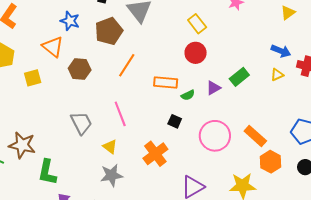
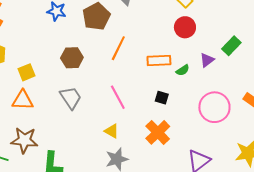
orange triangle: (53, 47) -> (23, 100), moved, turned -30
black square: (175, 121) -> (162, 98), moved
gray trapezoid: (81, 123) -> (71, 98), moved

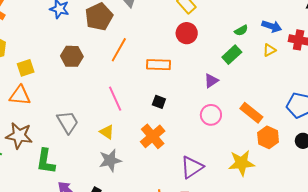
purple triangle: (207, 60) -> (211, 81), moved
green semicircle: (183, 70) -> (241, 30), moved
gray trapezoid: (71, 98) -> (68, 122), moved
pink circle: (214, 107) -> (211, 115), size x0.7

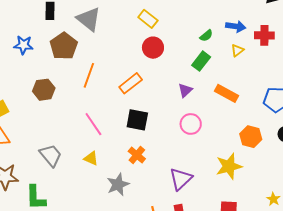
orange rectangle: (159, 65) -> (131, 83), turned -30
black square: (159, 102) -> (137, 120), size x1.6
orange rectangle: (251, 113) -> (227, 93), moved
orange cross: (153, 136) -> (137, 155), size x0.7
gray star: (110, 160) -> (118, 184), moved

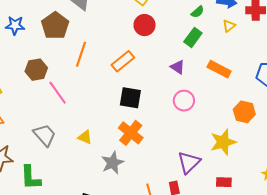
purple triangle: (185, 90) -> (178, 67), turned -42
pink line: (93, 124) -> (58, 93), moved
orange cross: (137, 155) -> (131, 133), size x1.4
purple triangle: (181, 179) -> (189, 162), moved

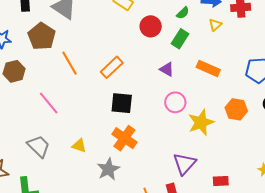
red circle: (145, 25) -> (151, 26), moved
orange line: (81, 54) -> (69, 63), turned -45
brown hexagon: (36, 70) -> (14, 71), moved
yellow star: (223, 142) -> (201, 122), moved

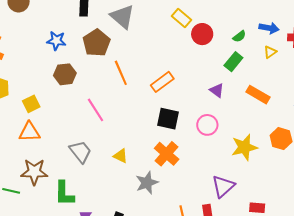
red circle: (151, 26) -> (202, 34), moved
pink circle: (175, 102) -> (207, 125), moved

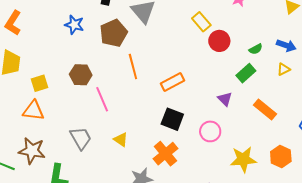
brown hexagon: (65, 74) -> (81, 75), moved
yellow triangle: (121, 156) -> (121, 140), moved

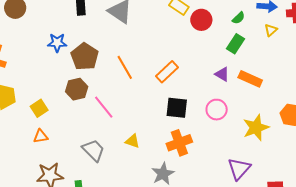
brown pentagon: (114, 33) -> (85, 57), moved
orange rectangle: (265, 109) -> (250, 79), moved
orange triangle: (33, 111) -> (41, 136), size x0.7
orange cross: (165, 154) -> (179, 143), turned 35

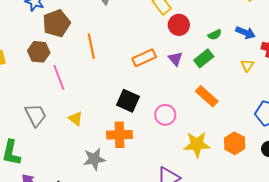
yellow triangle: (271, 30) -> (247, 65), moved, turned -32
orange rectangle: (167, 72) -> (144, 58), moved
purple triangle: (222, 74) -> (175, 59), moved

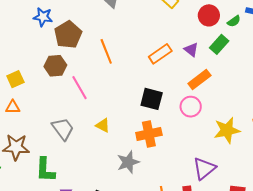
red circle: (179, 25) -> (209, 15), moved
green semicircle: (215, 35) -> (234, 21), moved
orange rectangle: (207, 96) -> (199, 80), moved, turned -70

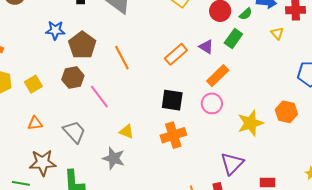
yellow square: (15, 79) -> (33, 84), moved
gray trapezoid: (63, 129) -> (74, 132), moved
gray star: (128, 162) -> (114, 158), moved, turned -30

